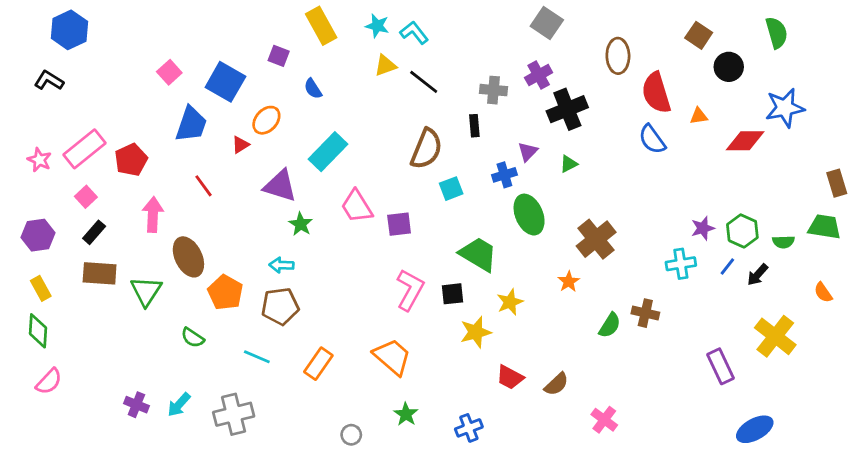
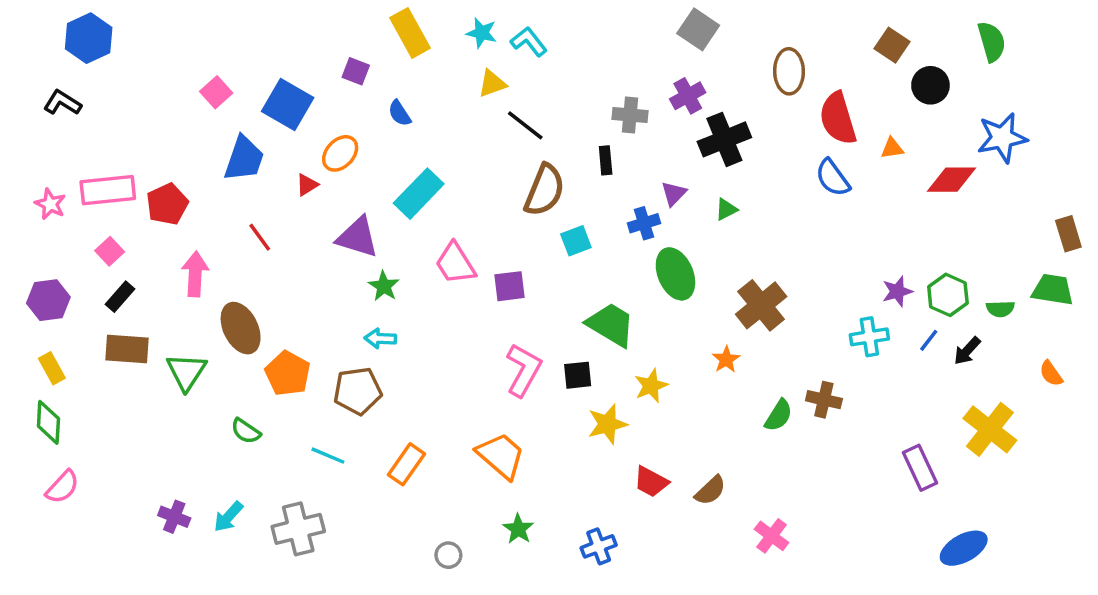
black line: (424, 82) -> (525, 125), moved
pink rectangle: (85, 149) -> (108, 190), turned 33
cyan arrow: (281, 265) -> (380, 339), moved

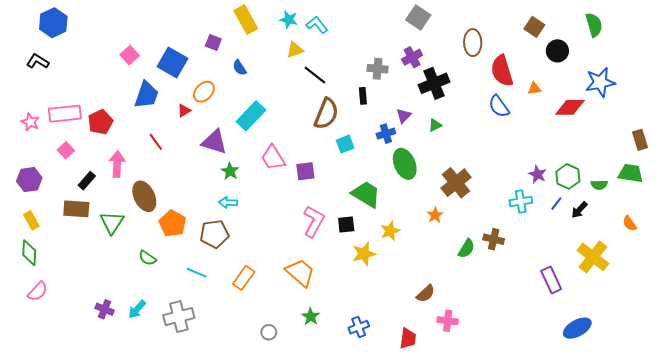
purple star: (897, 291) -> (538, 174), turned -30
black rectangle: (120, 297) -> (87, 181), moved
red trapezoid: (651, 482) -> (408, 339), moved, turned -110
pink cross: (772, 536) -> (448, 321), moved, turned -30

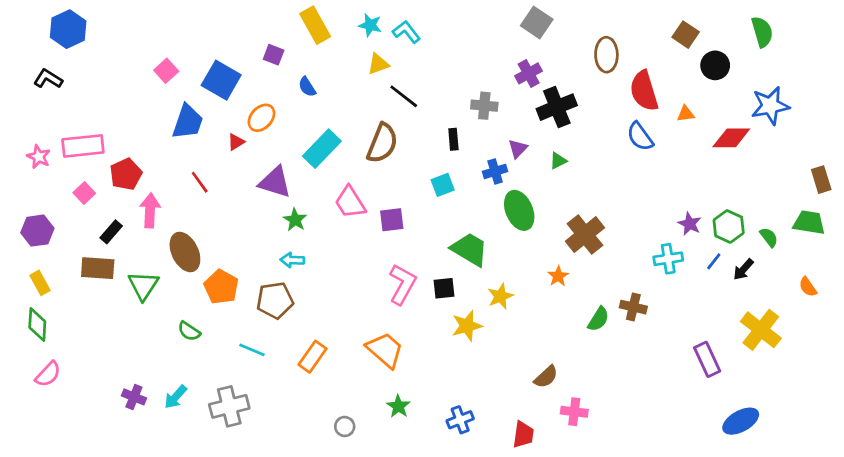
gray cross: (378, 69) -> (484, 106), moved
black rectangle: (363, 96) -> (453, 139), moved
brown semicircle: (326, 114) -> (382, 143), moved
red pentagon: (100, 122) -> (126, 174), moved
green semicircle: (599, 185) -> (769, 237), turned -126

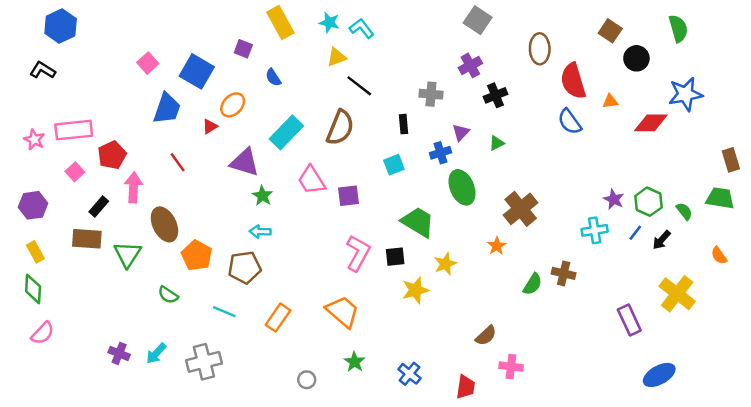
black cross: (557, 107) -> (495, 95), size x0.7
blue cross: (460, 420) -> (409, 374), turned -30

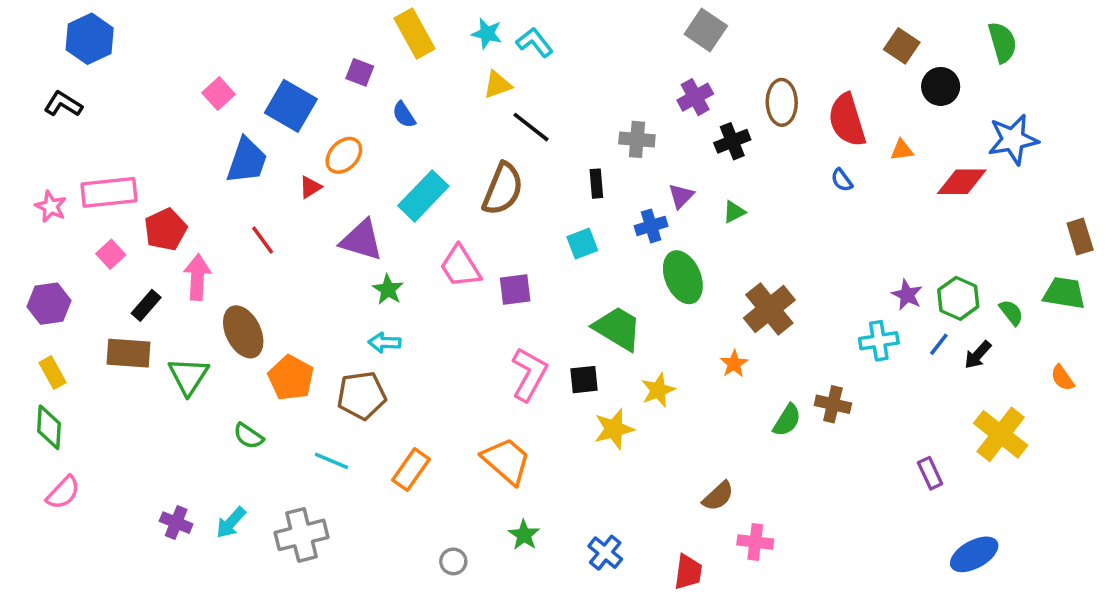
brown ellipse: (540, 49) -> (782, 102), moved
blue semicircle: (570, 122) -> (842, 180), size x0.6
purple rectangle: (629, 320) -> (930, 473), size x0.7

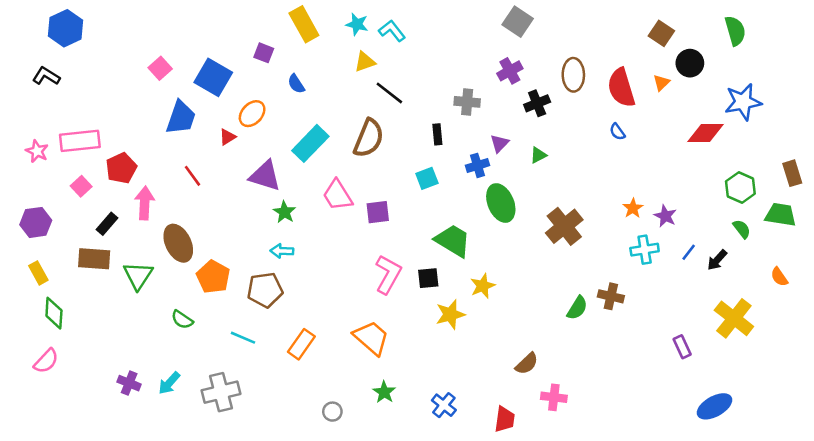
orange triangle: (902, 150) -> (661, 83), moved, turned -36
green hexagon: (958, 298) -> (740, 187), moved
orange star: (734, 364) -> (633, 208), moved
green diamond: (49, 427) -> (54, 313), moved

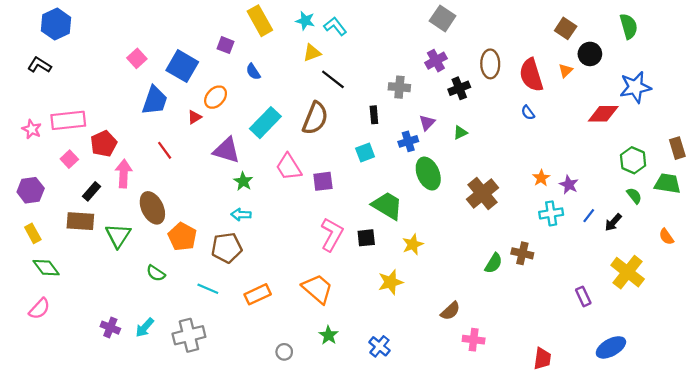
green diamond: (54, 313) -> (46, 268), turned -40
yellow star: (450, 314) -> (391, 282), moved
orange rectangle: (301, 344) -> (258, 294), turned 30
red trapezoid: (505, 419) -> (542, 359), moved

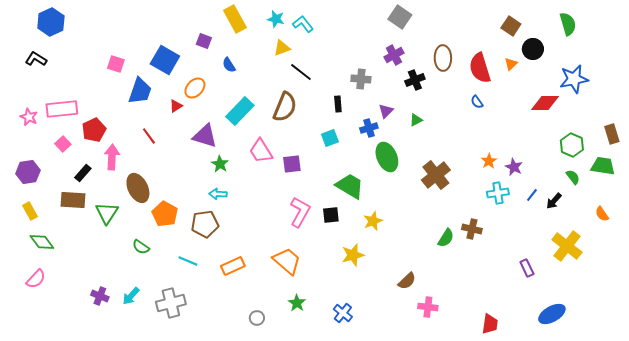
pink square: (137, 58) -> (116, 64), moved, turned -30

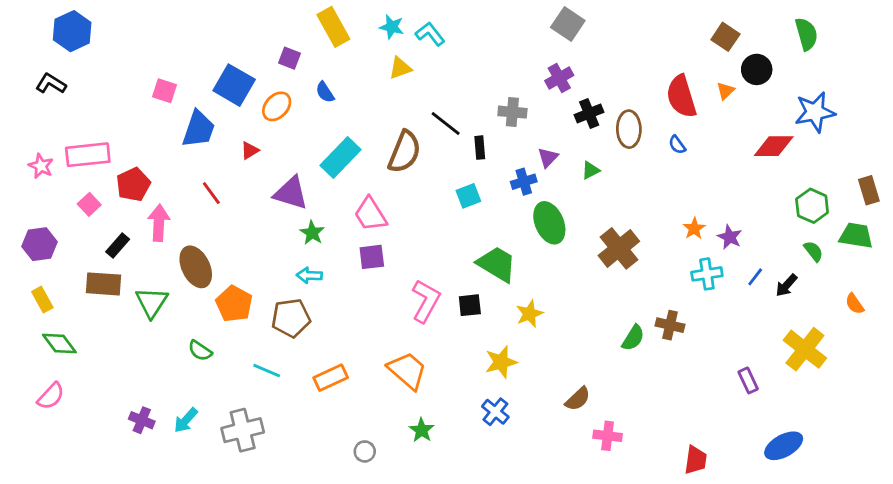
brown ellipse: (443, 58) -> (629, 129), moved
black line: (301, 72) -> (446, 123), moved
orange ellipse: (195, 88) -> (277, 106), moved
purple square: (292, 164) -> (372, 257), moved
blue cross: (343, 313) -> (495, 412), moved

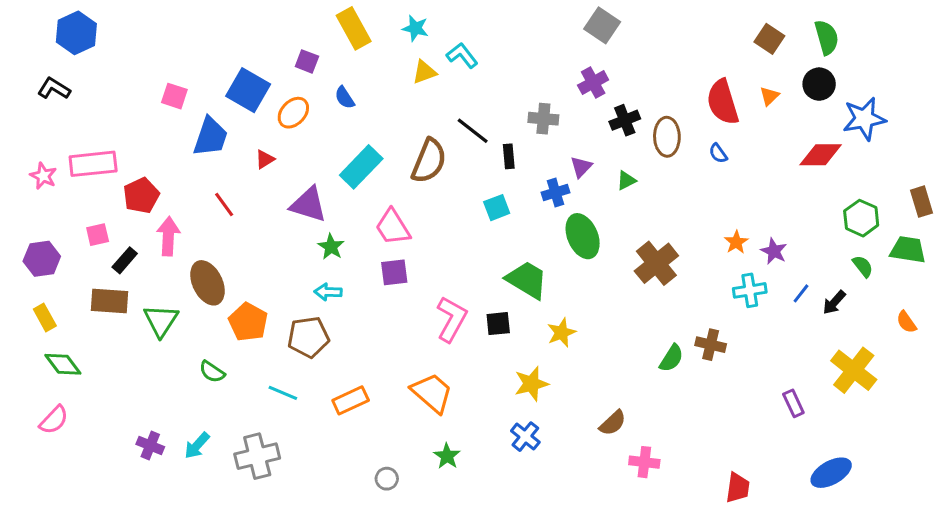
cyan L-shape: (430, 34) -> (462, 55), moved
green semicircle: (806, 34) -> (827, 37), moved
black circle: (757, 69) -> (819, 84), moved
pink square: (89, 204) -> (98, 235), moved, turned 30

